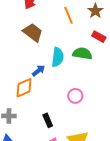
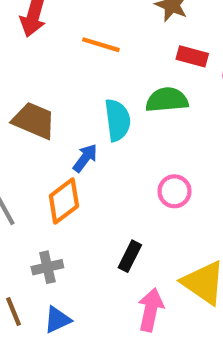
orange line: (69, 15) -> (101, 45), moved, turned -36
brown trapezoid: (33, 32) -> (34, 121), moved
black rectangle: (48, 120) -> (130, 256), turned 64

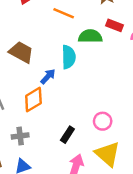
green semicircle: (167, 100) -> (90, 36), moved
pink circle: (174, 191) -> (103, 121), moved

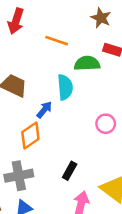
pink circle: (103, 121) -> (106, 124), moved
gray cross: (20, 136) -> (19, 176), size x1.5

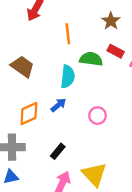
orange line: (57, 41) -> (68, 34), turned 54
blue arrow: (44, 110) -> (58, 105), moved

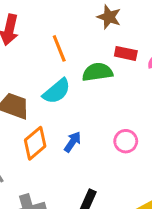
cyan semicircle: (68, 76) -> (57, 91), moved, turned 60
orange diamond: (29, 114) -> (35, 143), moved

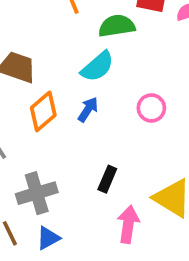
cyan semicircle: (57, 91) -> (97, 67), moved

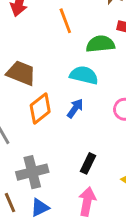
cyan semicircle: (97, 67) -> (84, 75), turned -128
pink arrow: (128, 224) -> (87, 201), moved

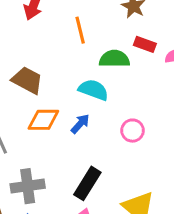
orange diamond: (40, 108) -> (43, 120), turned 32
black rectangle: (88, 163) -> (87, 183), size x1.5

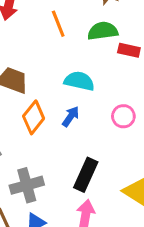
red rectangle: (145, 44) -> (129, 50), moved
green semicircle: (114, 59) -> (103, 31), moved
orange diamond: (43, 120) -> (34, 117), turned -44

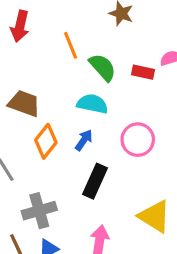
green semicircle: (103, 31) -> (103, 67), moved, turned 56
pink circle: (123, 116) -> (138, 140), size x1.4
black rectangle: (86, 175) -> (95, 181), moved

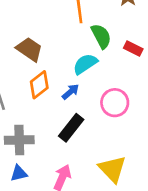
cyan semicircle: (92, 104) -> (85, 64), turned -60

